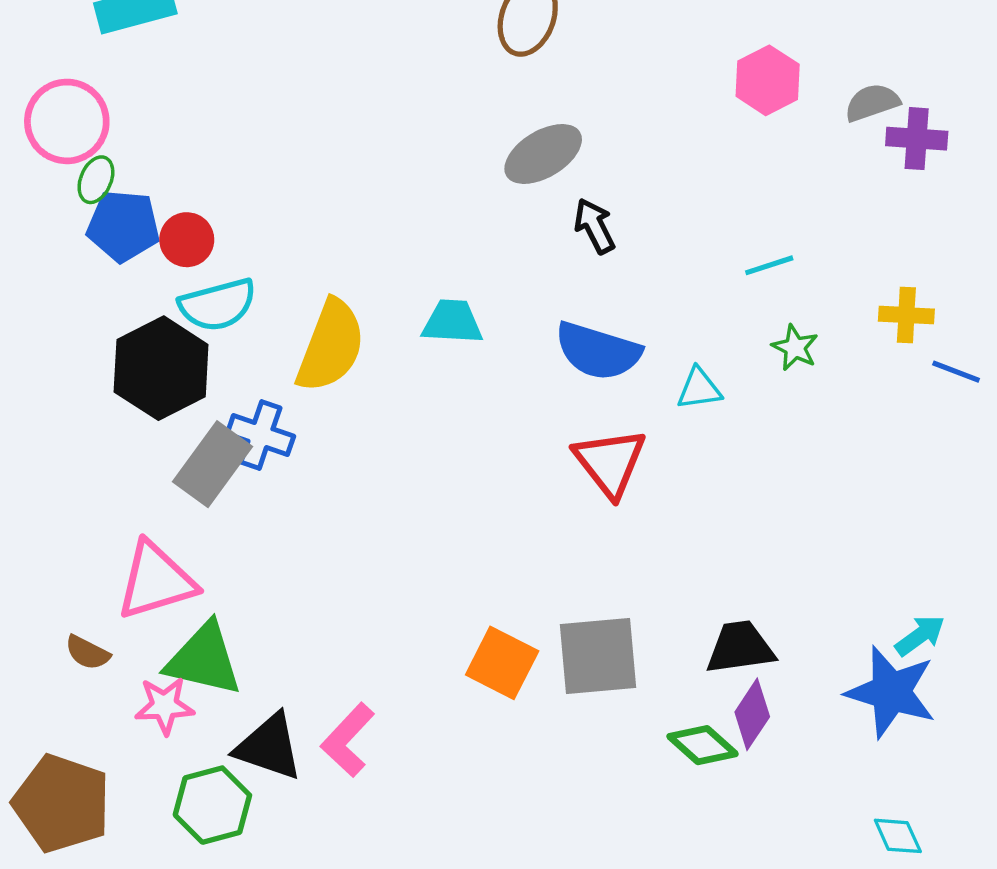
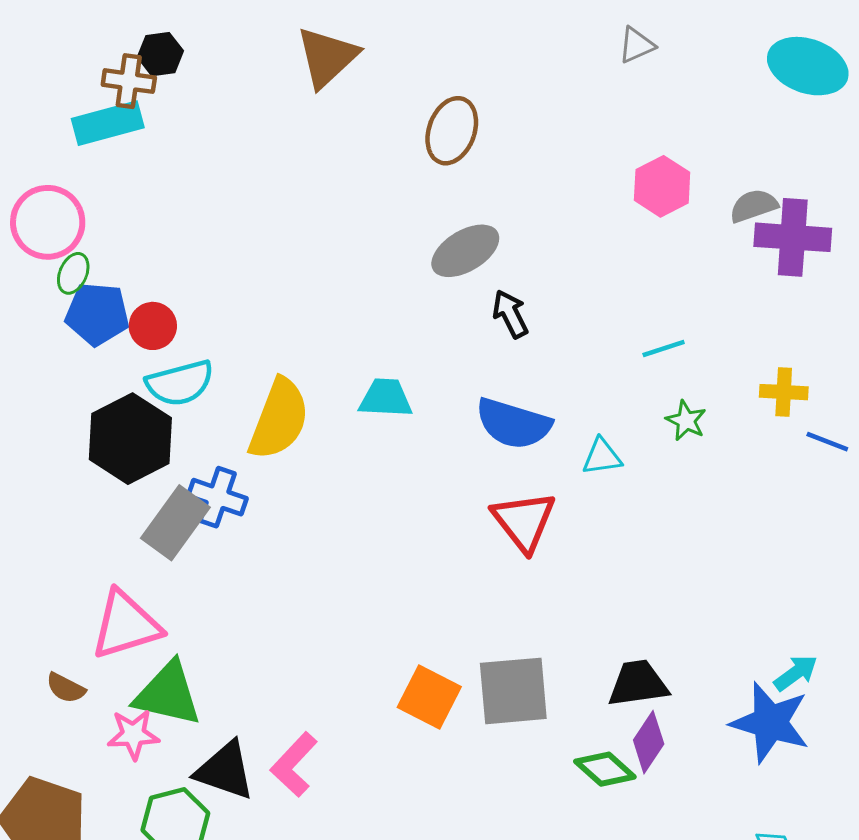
purple cross: (917, 139) -> (793, 237), size x1.4

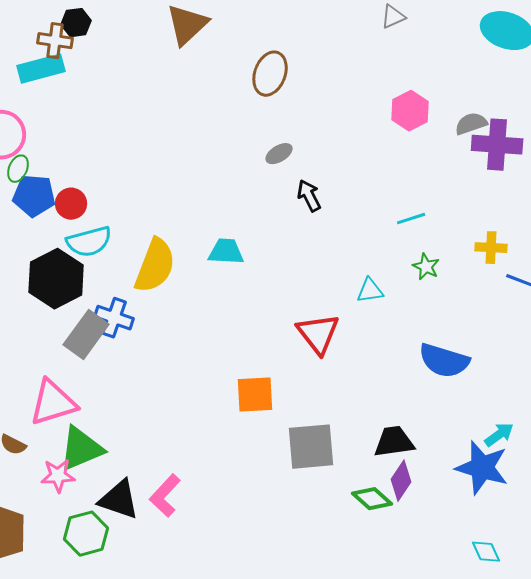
gray ellipse: (465, 251) -> (279, 154), size x0.6
blue semicircle: (513, 424) -> (444, 361), moved
green triangle: (168, 694) -> (81, 449), turned -36
orange square: (429, 697) -> (255, 395), moved, turned -30

